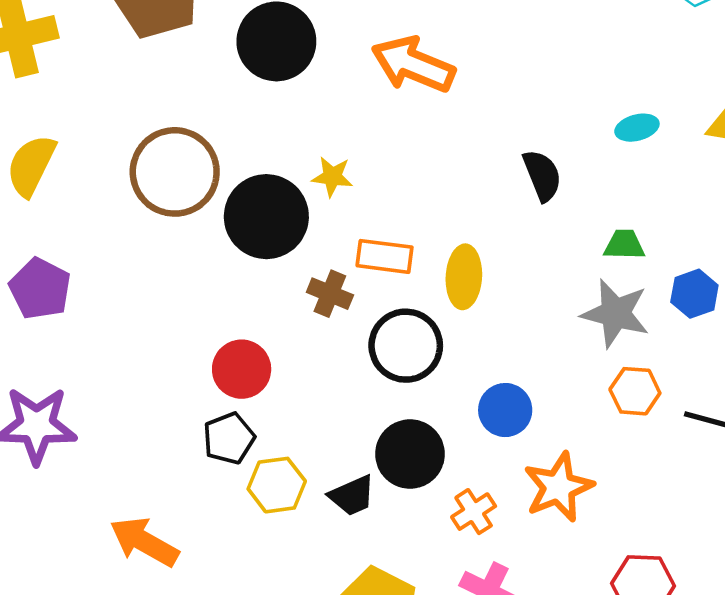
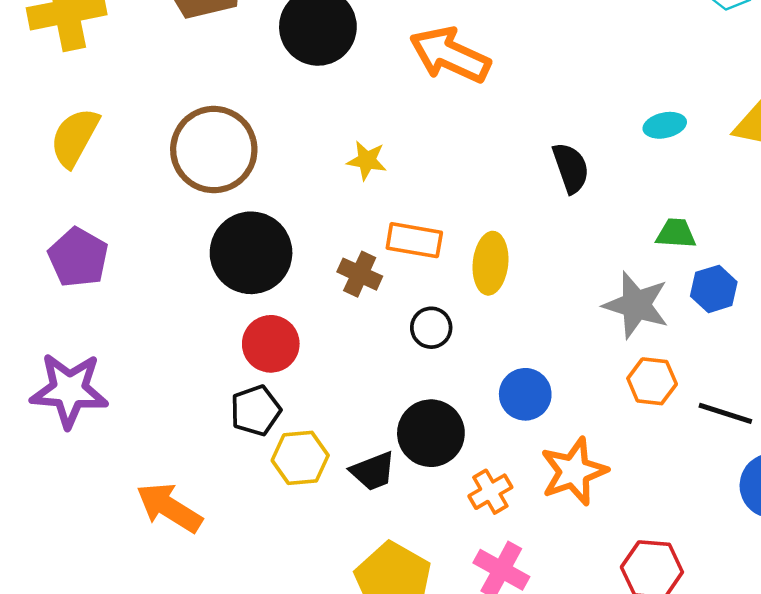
black circle: (266, 217) -> (251, 253), moved
green trapezoid: (624, 245) -> (676, 233), moved
black circle: (406, 346) -> (431, 328), size x0.6

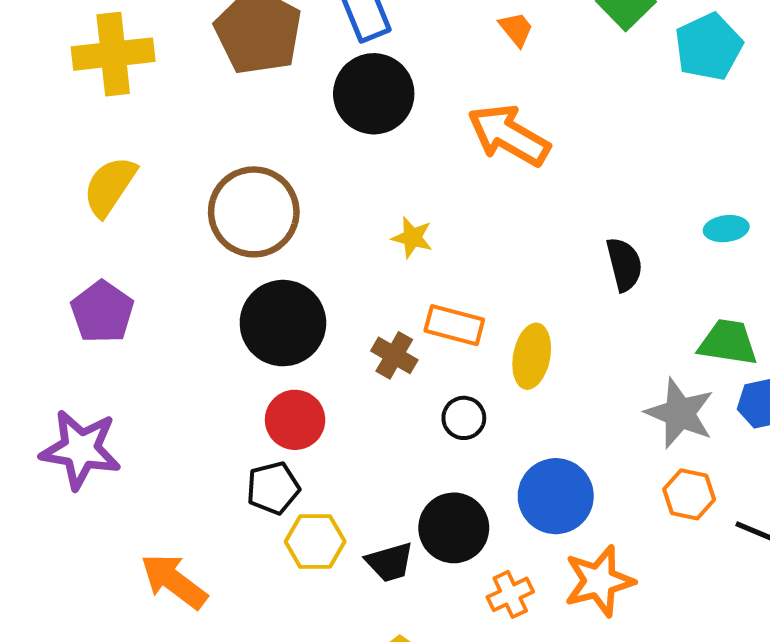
green trapezoid: (676, 233) -> (728, 342), size x1.4
blue circle: (525, 394) -> (556, 496), size x1.4

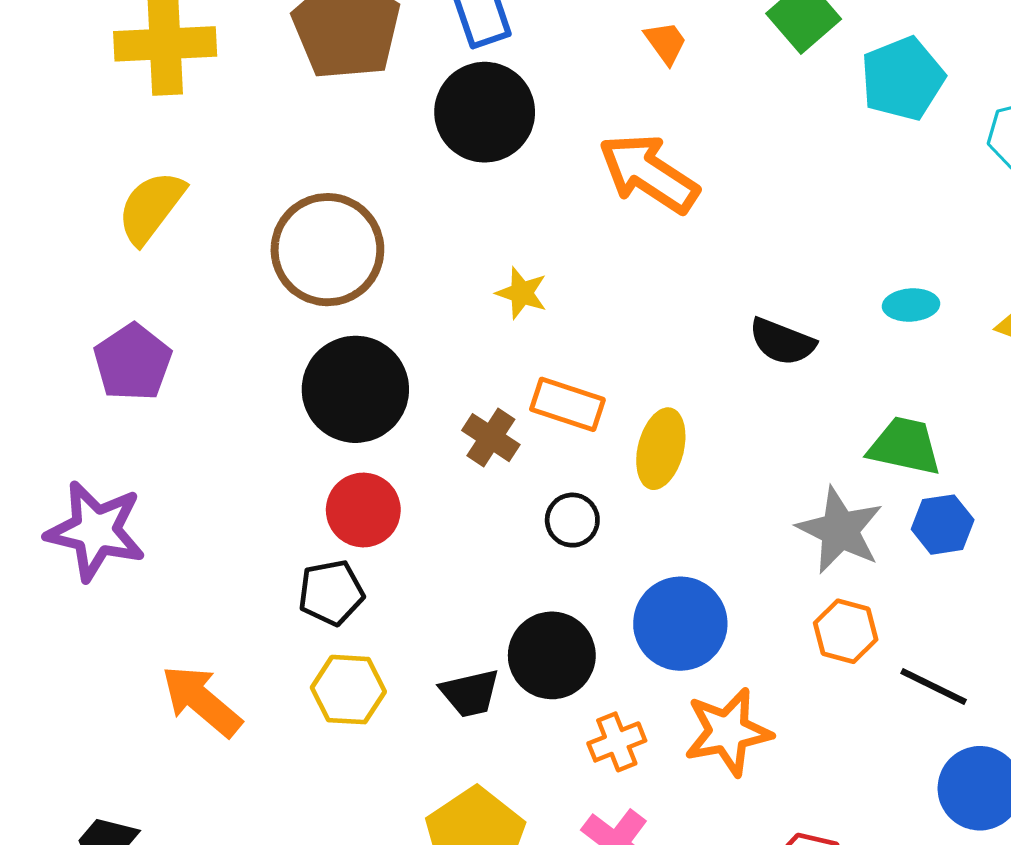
black semicircle: (624, 264) -> (782, 342), turned 122
yellow hexagon: (315, 541) -> (348, 690), moved

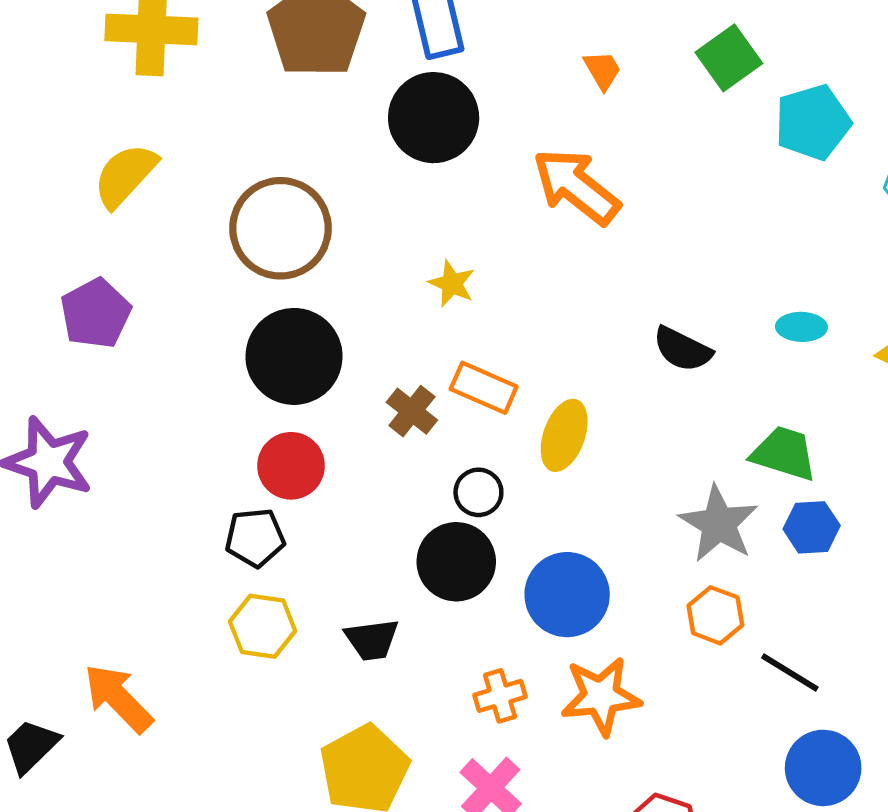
black circle: (552, 655) -> (456, 562), moved
orange arrow: (201, 701) -> (118, 698), moved

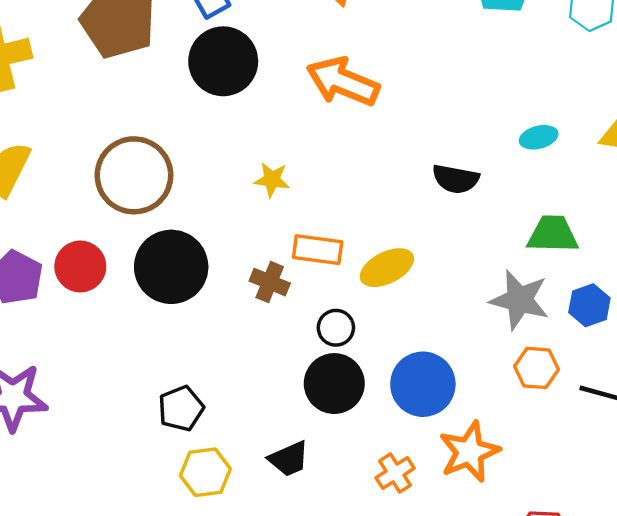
yellow ellipse: (564, 435) -> (387, 268), turned 60
red circle: (291, 466) -> (80, 266), moved
blue hexagon: (812, 527) -> (589, 305), moved

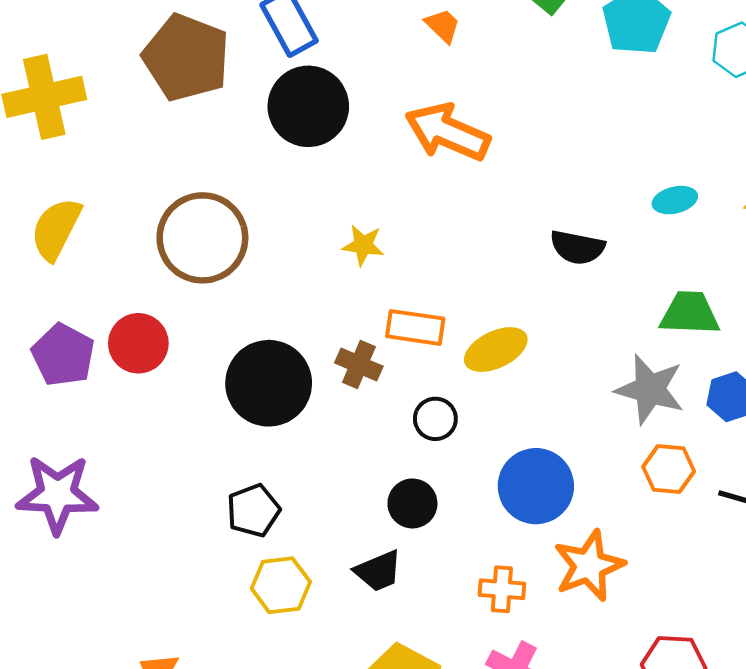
black circle: (171, 267) -> (269, 383), moved
black circle: (334, 384) -> (412, 503), moved, size x0.7
orange cross: (395, 473) -> (502, 589), turned 36

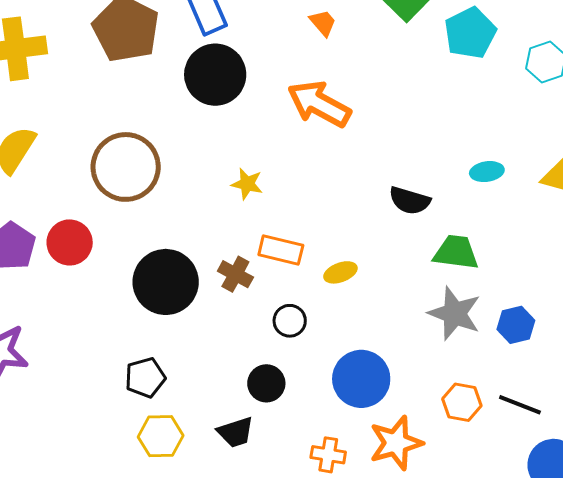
green trapezoid: (690, 313) -> (456, 252), moved
yellow ellipse: (496, 350) -> (340, 272), size x0.7
orange hexagon: (669, 469) -> (462, 402), moved

